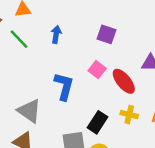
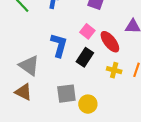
black rectangle: (97, 122) -> (85, 57), moved

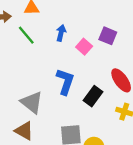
pink square: (87, 31) -> (84, 47), moved

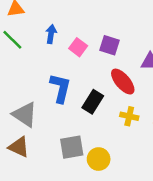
purple square: (108, 36) -> (109, 45), moved

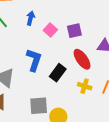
purple square: (109, 45) -> (74, 31), turned -35

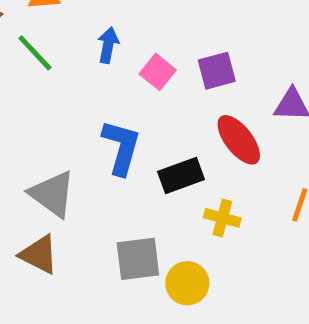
black rectangle: (58, 73) -> (181, 175), turned 36
yellow cross: (85, 86) -> (222, 218), moved

